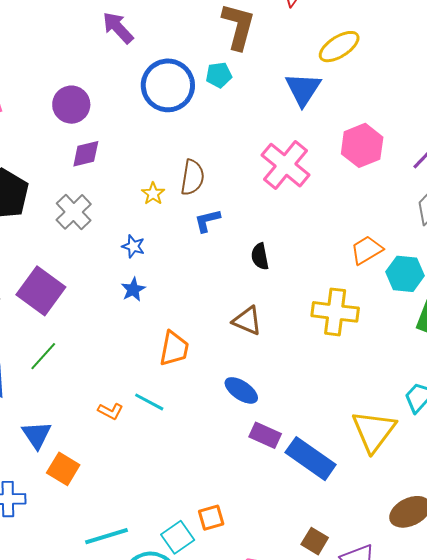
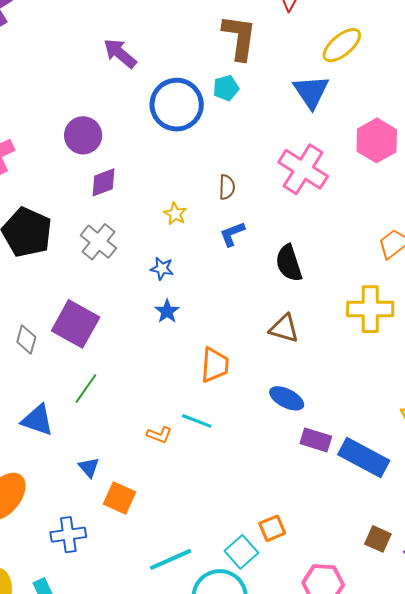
brown semicircle: (192, 177) -> (227, 187), moved, size x0.7
black semicircle: (260, 256) -> (289, 263), size x1.4
blue triangle: (37, 435) -> (89, 467), size x0.7

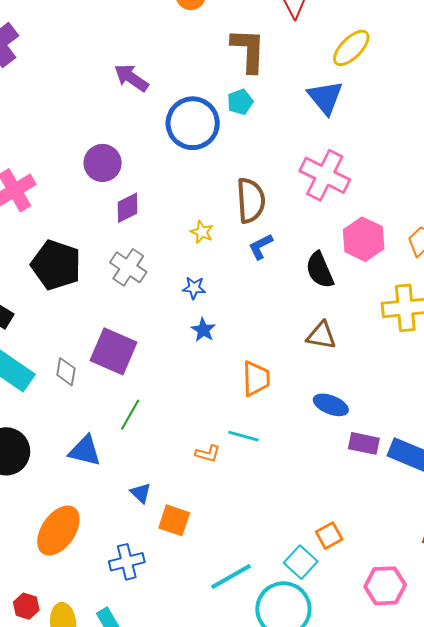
pink hexagon: (377, 140) -> (364, 239), moved
brown semicircle: (227, 187) -> (251, 200), size x1.8

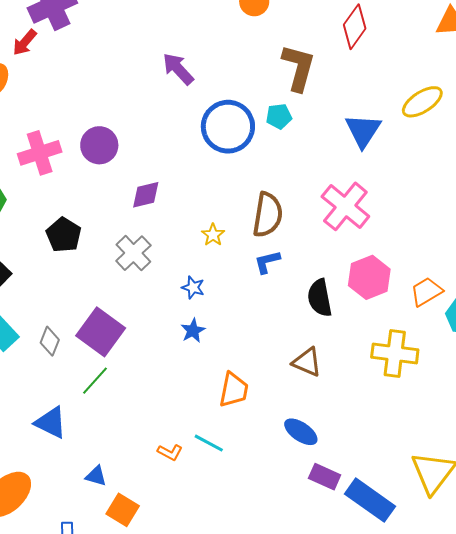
yellow ellipse: (351, 48) -> (422, 102), moved
purple circle: (103, 163) -> (99, 145), moved
black pentagon: (56, 265) -> (64, 235), size x0.7
green line: (130, 415) -> (95, 381), moved
blue triangle: (141, 493) -> (96, 476), turned -40

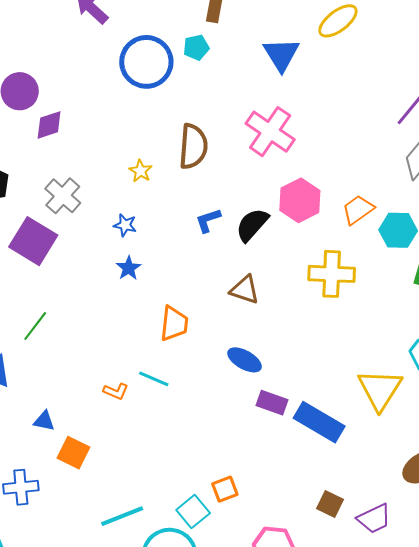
purple diamond: (146, 195) -> (49, 125), moved
blue L-shape: (267, 262) -> (208, 220), moved
black semicircle: (320, 298) -> (252, 225), turned 57
purple square: (101, 332) -> (33, 241), moved

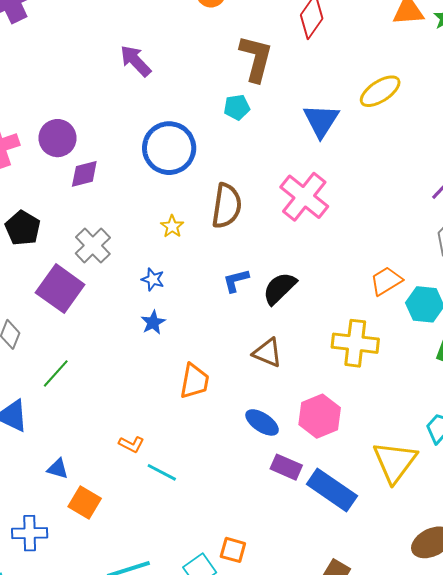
blue circle: (146, 62) -> (169, 148), moved
pink hexagon: (300, 200) -> (320, 416), moved
cyan line: (154, 379) -> (162, 472), moved
orange square: (225, 489) -> (233, 550), turned 32

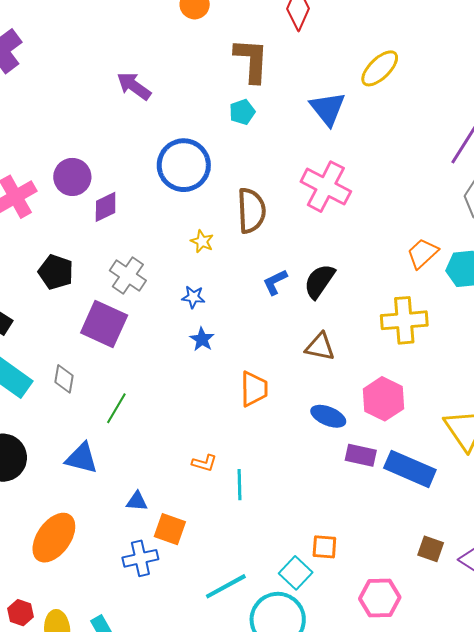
cyan line: (162, 472) -> (240, 485), turned 72
blue cross: (30, 533) -> (140, 558), moved

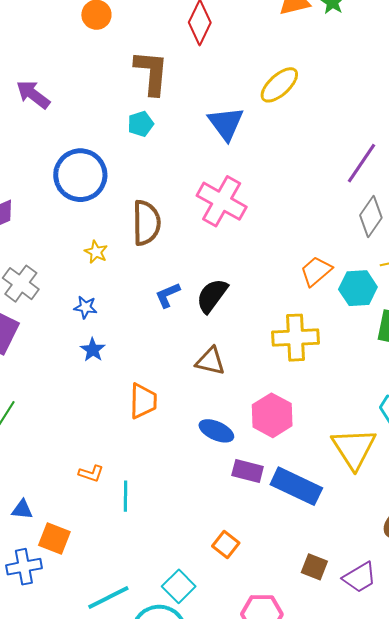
orange square: (324, 547) -> (226, 545), moved, turned 32

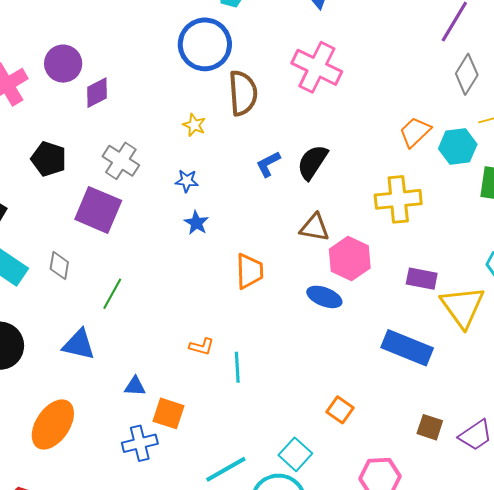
blue circle: (80, 175) -> (205, 44), moved
pink hexagon: (272, 415) -> (350, 259), moved
purple rectangle: (248, 471) -> (422, 279), moved

